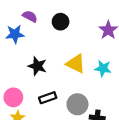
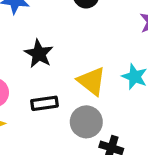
yellow triangle: (76, 64) -> (92, 81), moved

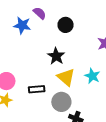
black star: (39, 54) -> (56, 56), moved

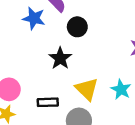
black circle: (66, 25) -> (77, 27), moved
black star: (56, 56) -> (60, 58), moved

